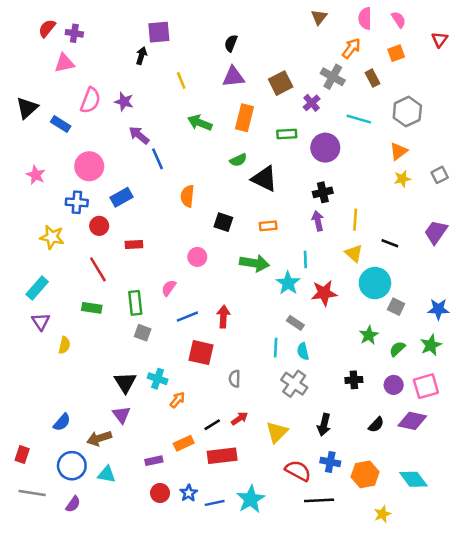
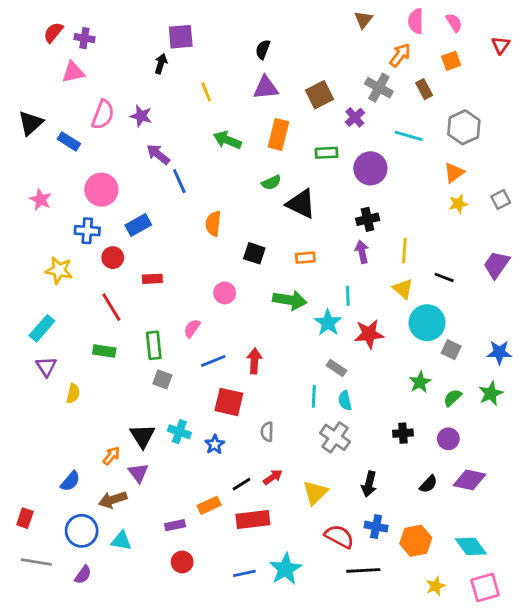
pink square: (426, 386) -> (485, 587), moved
orange arrow: (177, 400) -> (111, 456), moved
blue star: (189, 493) -> (215, 444), moved

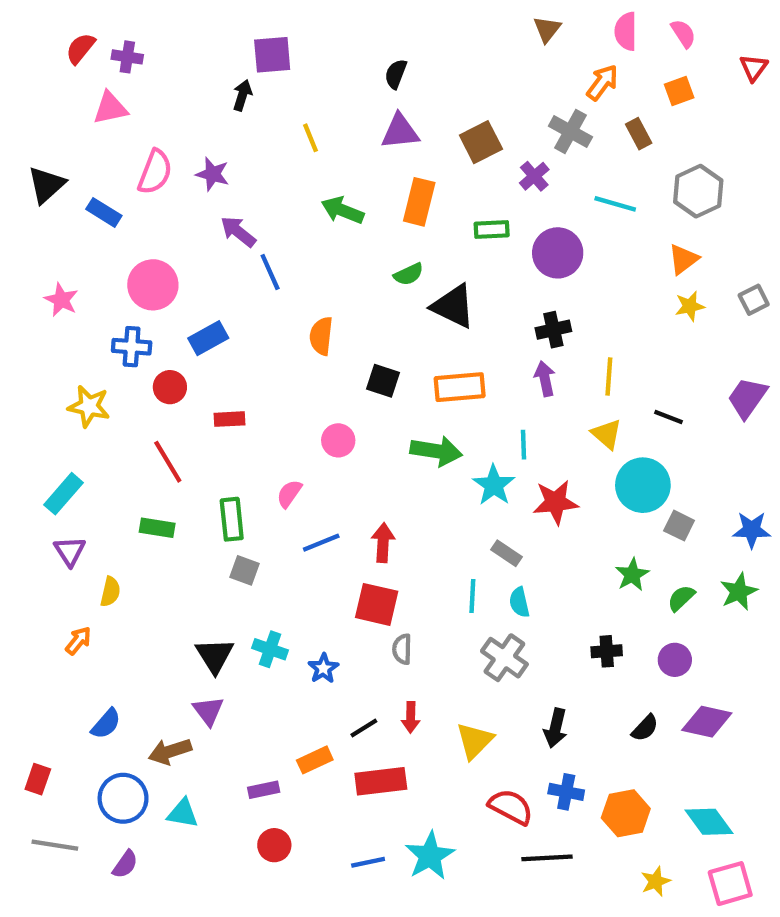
orange rectangle: (305, 258) -> (460, 387), size x1.6
red square: (229, 402) -> (377, 604), moved
orange arrow: (111, 456) -> (78, 641), moved
red arrow: (273, 477) -> (411, 717), turned 126

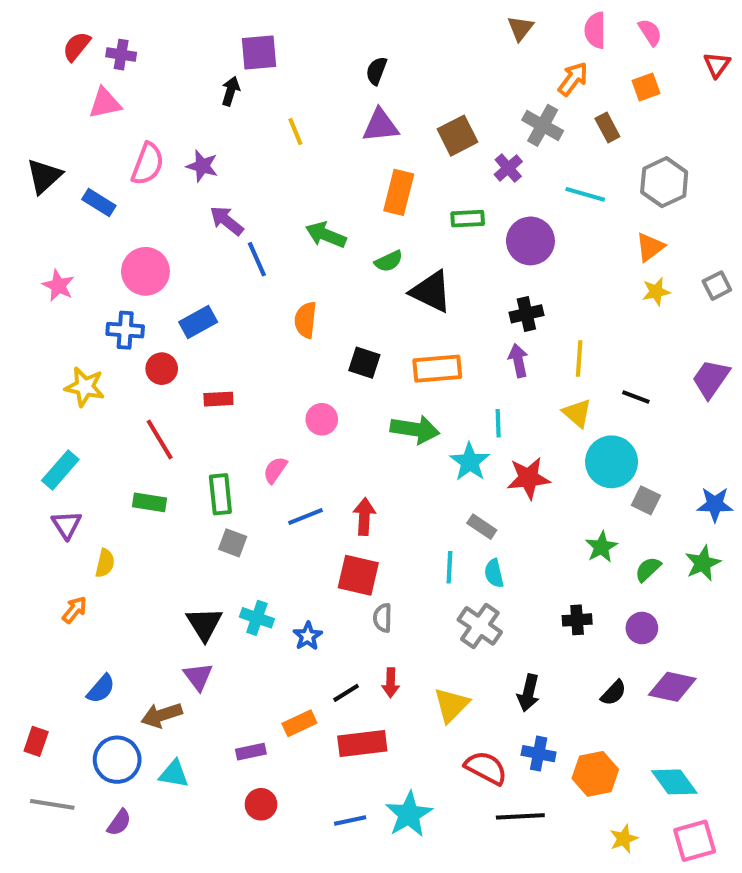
green arrow: (342, 210) -> (326, 235), moved

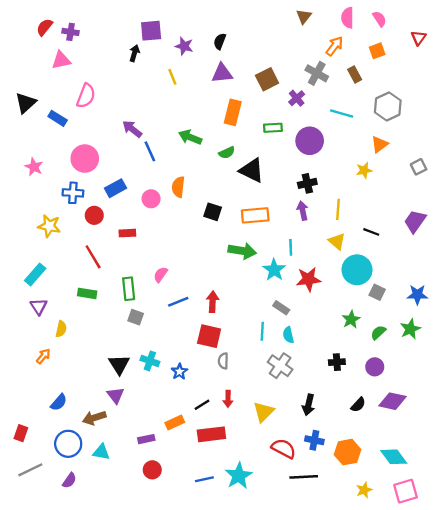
purple star: (202, 166) -> (184, 46), moved
yellow star: (656, 292) -> (364, 170), moved
pink circle: (322, 419) -> (151, 199), moved
gray line: (52, 804) -> (30, 470), turned -35

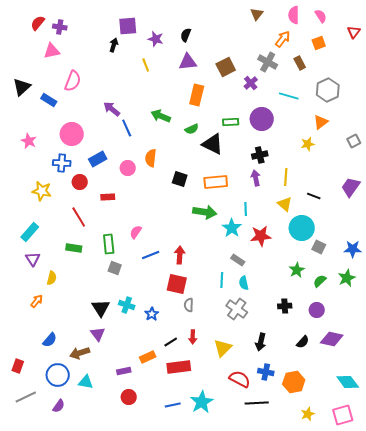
green rectangle: (273, 128) -> (231, 122), moved
cyan diamond: (394, 457) -> (348, 382), moved

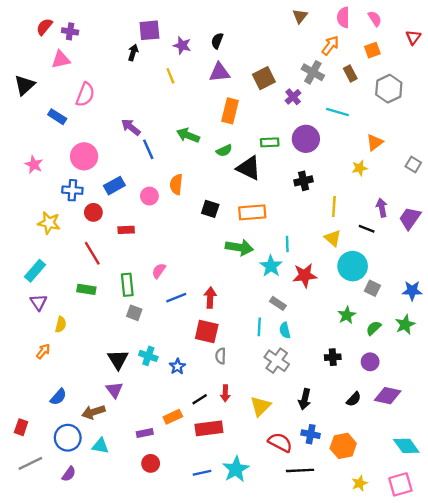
black triangle: (22, 87) -> (25, 85), moved
gray hexagon: (328, 90) -> (389, 89), moved
gray square: (354, 141) -> (413, 165), turned -32
purple arrow: (256, 178) -> (382, 208), moved

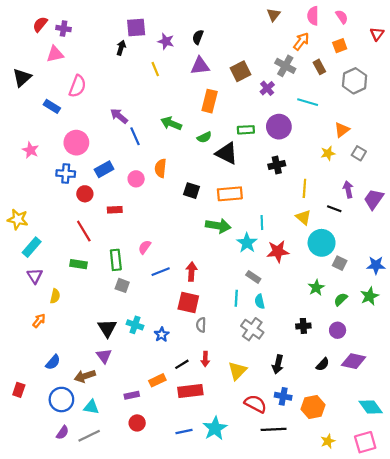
gray square: (413, 165) -> (359, 153), moved
yellow star: (49, 223) -> (18, 219), moved
gray line: (30, 463) -> (89, 436), moved

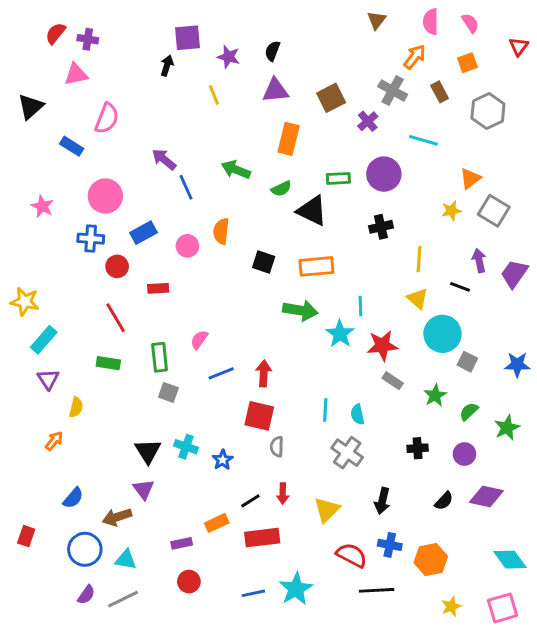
gray square: (359, 153) -> (494, 211), size x1.5
gray rectangle: (253, 277) -> (393, 381), moved
green star: (370, 296) -> (507, 428), moved

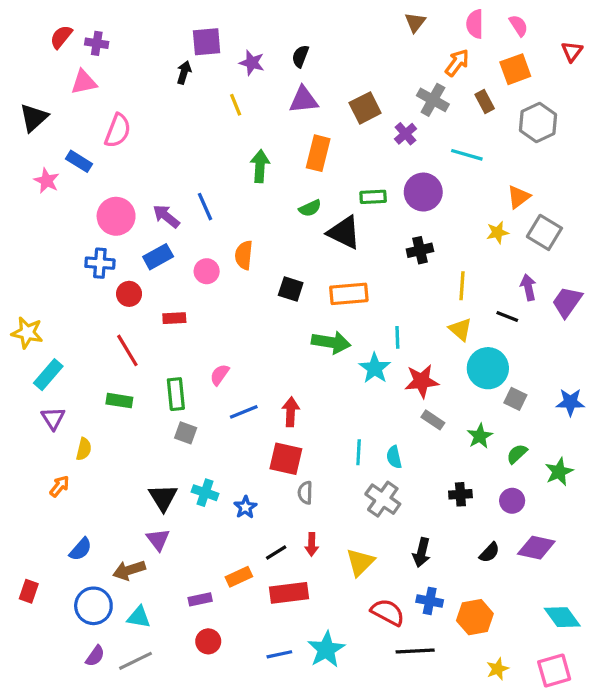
orange square: (467, 63) -> (515, 69), size x1.4
purple arrow: (164, 159) -> (166, 216), moved
green arrow: (236, 170) -> (260, 166), moved, turned 72
pink star: (42, 206) -> (47, 181), moved

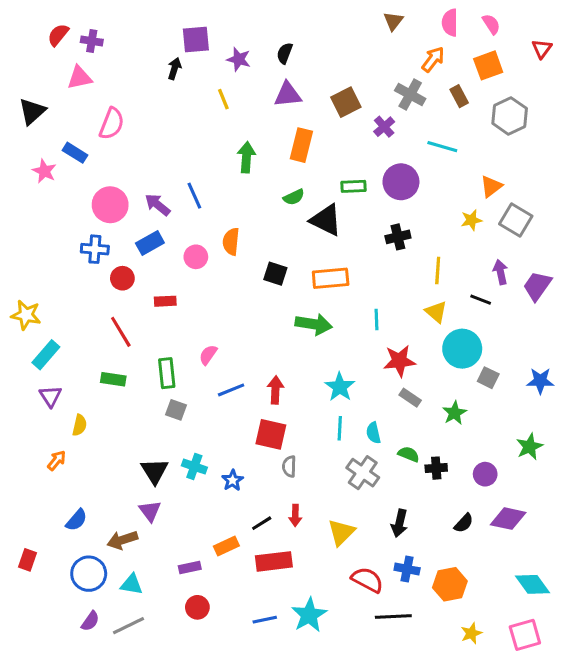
cyan star: (375, 368) -> (340, 387), moved
green semicircle: (517, 454) -> (409, 454), moved, turned 65

